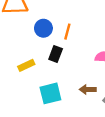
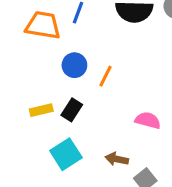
black rectangle: (56, 54) -> (72, 110), moved
cyan square: (50, 93) -> (66, 154), turned -30

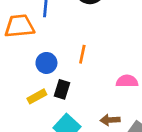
blue circle: (74, 65) -> (46, 63), moved

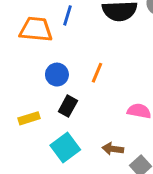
yellow rectangle: (37, 96) -> (29, 118), moved

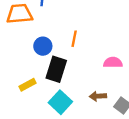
black rectangle: (68, 106) -> (56, 69), size x1.5

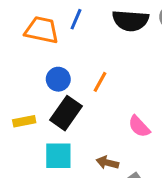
pink semicircle: (113, 62) -> (139, 126), turned -150
cyan square: (60, 102) -> (58, 156), turned 30

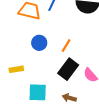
black rectangle: (66, 113) -> (68, 69), moved

